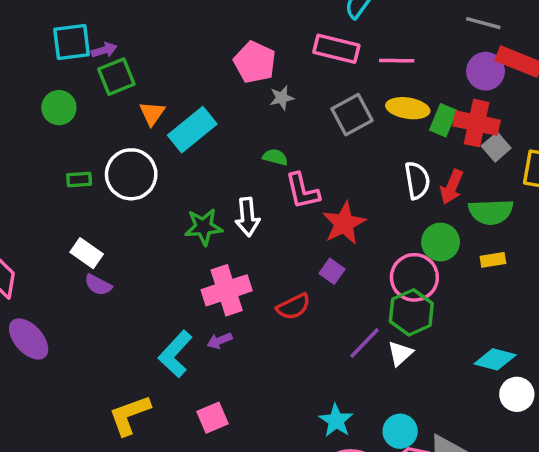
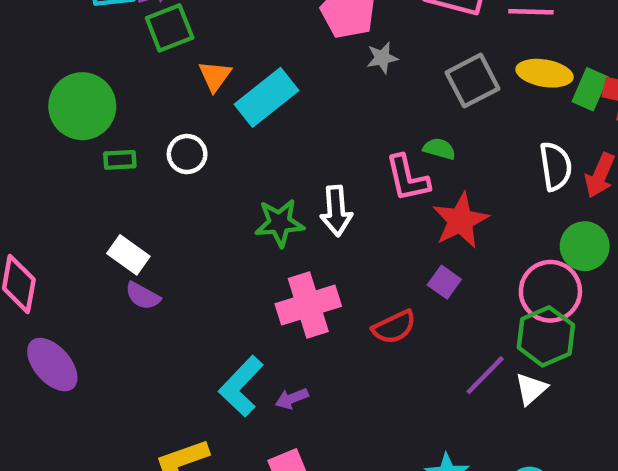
green circle: (59, 108) -> (82, 106), moved, size x1.5
green semicircle: (275, 157) -> (439, 149), moved
white circle: (131, 174) -> (187, 154), size x0.6
purple arrow: (220, 341) -> (292, 398), moved

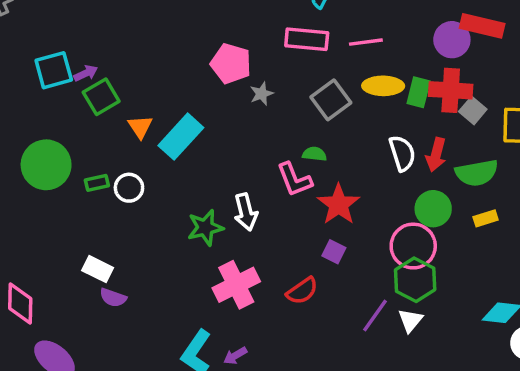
green rectangle: (120, 160) -> (97, 183), moved

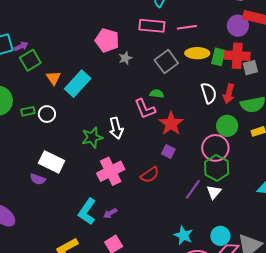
gray square: (473, 110) -> (250, 68), turned 35
white rectangle: (98, 269) -> (52, 162), moved, size x1.4

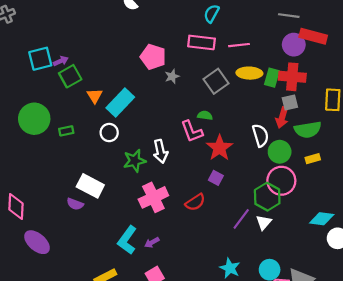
gray square: (250, 68) -> (290, 103), moved
white semicircle: (209, 93) -> (260, 135), moved
white circle: (47, 114) -> (109, 133), moved
pink circle: (215, 148) -> (281, 181), moved

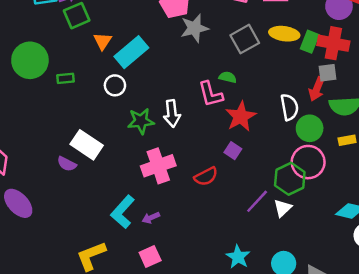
gray star: (172, 76) -> (194, 28), size x1.6

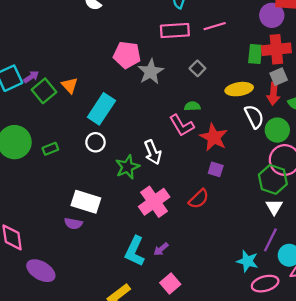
yellow ellipse: (284, 34) -> (239, 89), moved
gray square: (245, 39) -> (197, 68), size x0.6
orange triangle: (103, 41) -> (70, 85), moved
purple line: (257, 201) -> (270, 240), moved

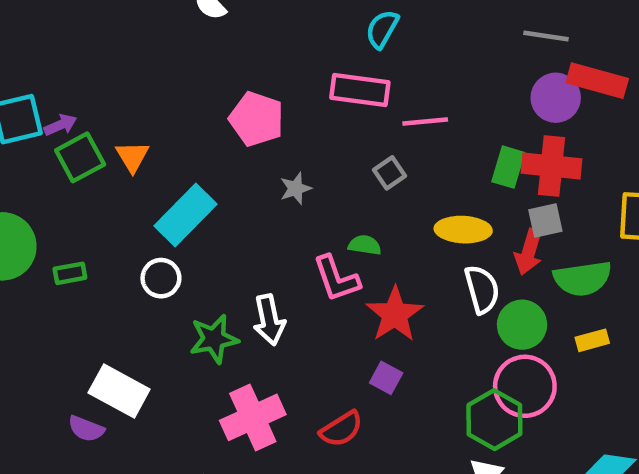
pink line: (215, 26) -> (425, 121), moved
gray star: (151, 72) -> (296, 188), moved, size x0.6

